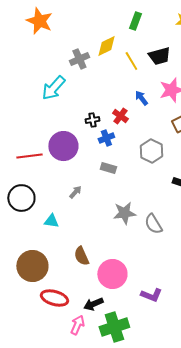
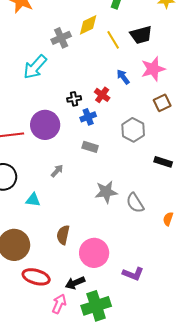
brown semicircle: (81, 256) -> (63, 235), turned 36

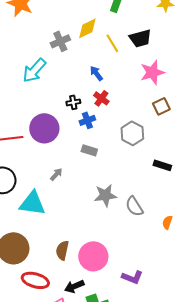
blue arrow: (123, 77) -> (96, 73), moved
cyan triangle: (33, 200) -> (32, 203), size x1.8
brown semicircle: (63, 235) -> (62, 250), moved

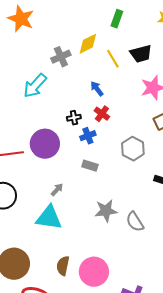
cyan triangle: (32, 203) -> (49, 218), moved

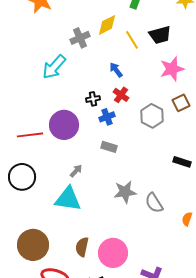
gray hexagon: (133, 149) -> (152, 116), moved

